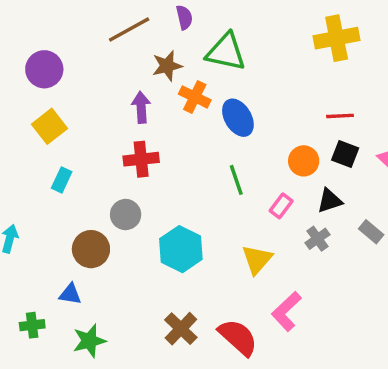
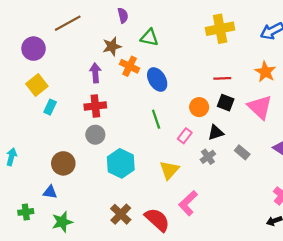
brown line: (129, 29) -> (68, 23), moved
green triangle: (226, 52) -> (149, 38), size x0.7
cyan rectangle: (62, 180) -> (50, 107), moved
gray circle: (126, 215) -> (95, 135), moved

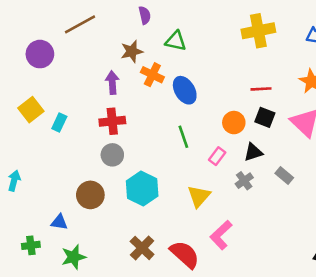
yellow square: (37, 85) -> (31, 110), moved
brown circle: (63, 163) -> (90, 195), moved

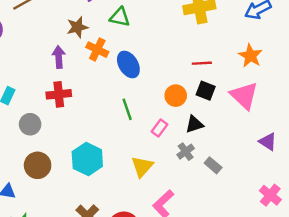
gray circle: (112, 155) -> (30, 124), moved
gray rectangle: (284, 176) -> (213, 165), moved

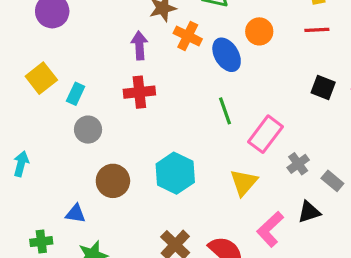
red line: (202, 63) -> (317, 30), moved
orange circle: (176, 96) -> (259, 31), moved
gray circle: (30, 124) -> (88, 130), moved
black triangle: (194, 124) -> (309, 212), moved
pink rectangle: (160, 128) -> (265, 134), size x1.6

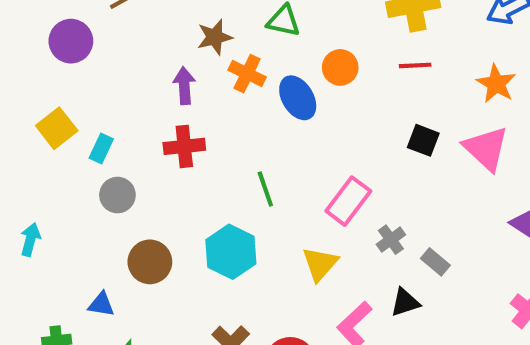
green line: (225, 111) -> (265, 189), moved

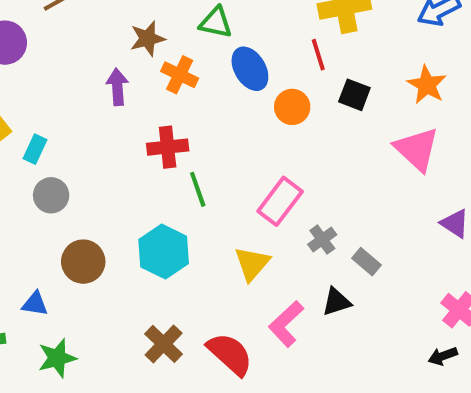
red line: (415, 65) -> (318, 55), moved, turned 76
orange circle: (340, 67) -> (292, 107), moved
blue ellipse: (298, 98) -> (250, 69), moved
black square: (423, 140) -> (354, 95), moved
red cross: (184, 146) -> (168, 147), moved

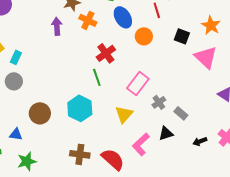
black square: (354, 95) -> (182, 36), moved
red cross: (168, 147) -> (106, 53), moved, turned -30
gray circle: (51, 195) -> (14, 81), moved
brown cross: (164, 344) -> (80, 154), turned -36
black arrow: (443, 356) -> (200, 141), moved

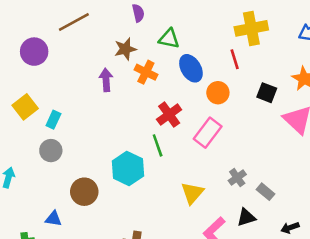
pink rectangle: (138, 83) -> (208, 133), moved
cyan hexagon: (80, 108) -> (128, 169), moved

